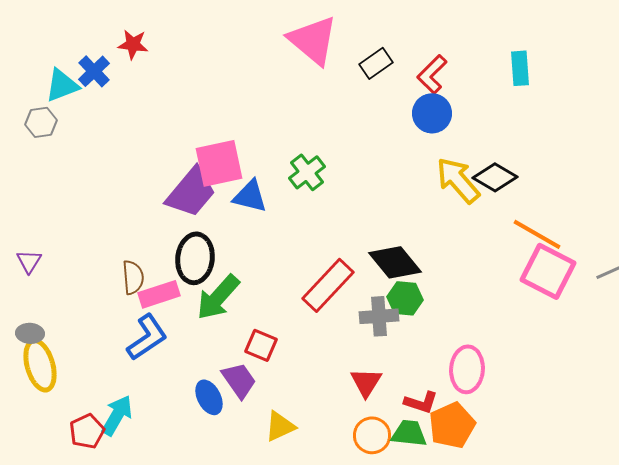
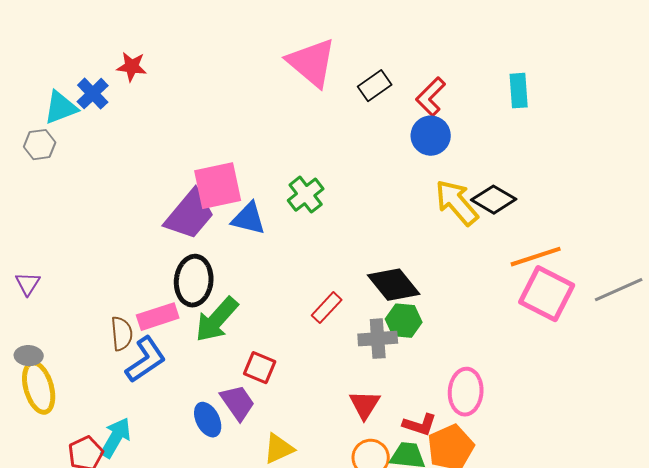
orange line: (537, 234) -> (536, 257), turned -48
brown semicircle: (133, 277) -> (122, 334), moved
red rectangle: (328, 285) -> (327, 308), size x0.6

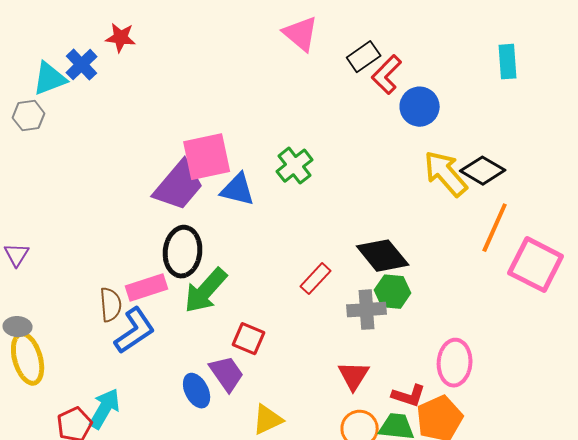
pink triangle: (312, 63) -> (301, 34), size x0.7
red L-shape: (431, 97) -> (387, 75), moved
orange line: (536, 257) -> (495, 228), moved, turned -48

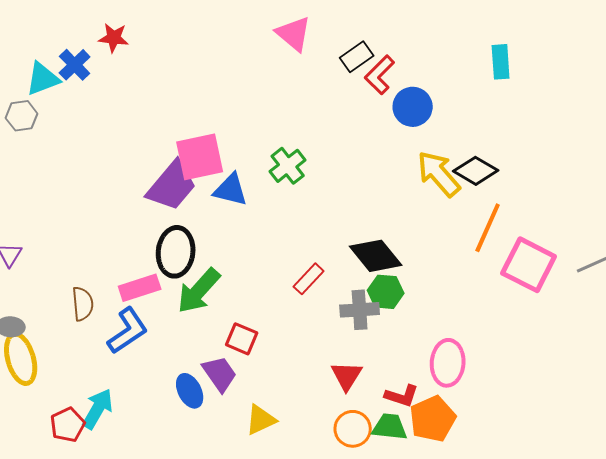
brown semicircle: (111, 305) -> (83, 304), moved

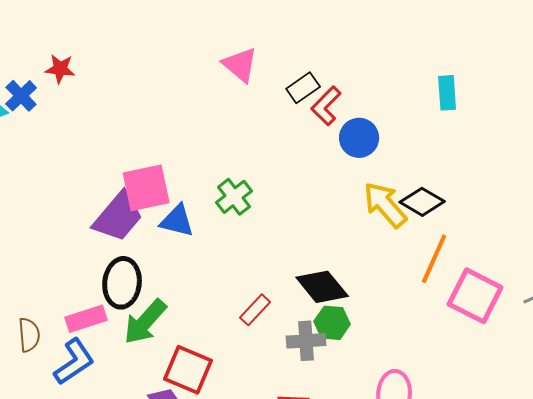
red square: (242, 339) -> (188, 370), size x1.5

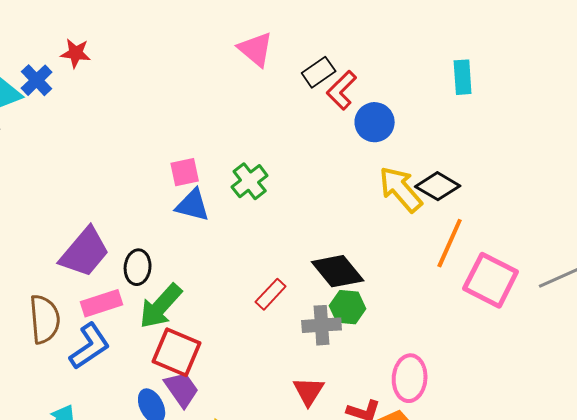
pink square: (146, 188) -> (185, 172), moved, size x0.6
purple trapezoid: (118, 217) -> (85, 252), moved
black ellipse: (122, 283) -> (138, 267), size x0.7
brown semicircle: (29, 335) -> (45, 319), size x1.4
red square: (188, 370) -> (177, 352), moved

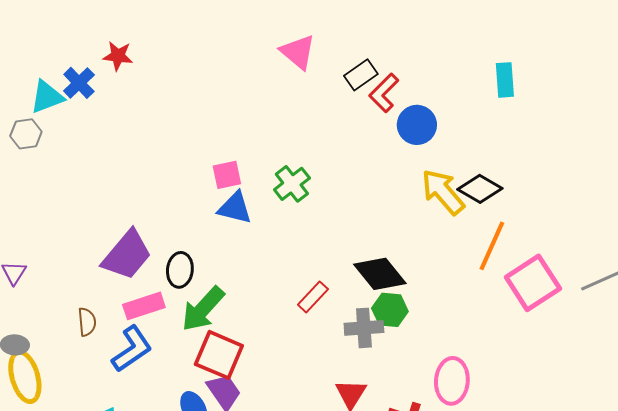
pink square: (491, 280) -> (533, 283), turned 30
brown semicircle: (45, 319) -> (87, 322), size x0.6

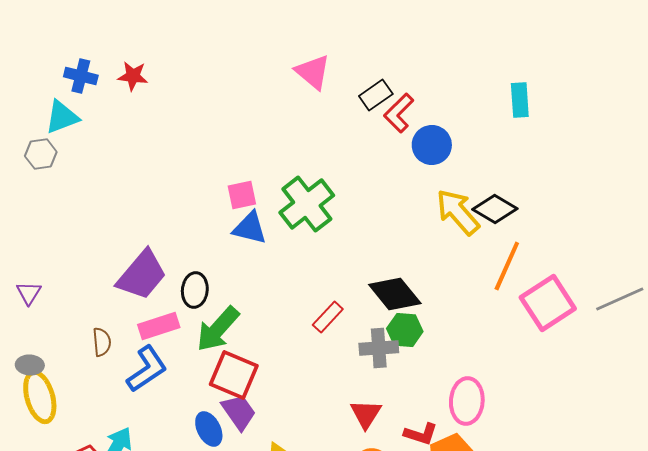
blue cross: (79, 83) -> (81, 76), moved, turned -32
green cross: (292, 184) -> (307, 204), size x1.5

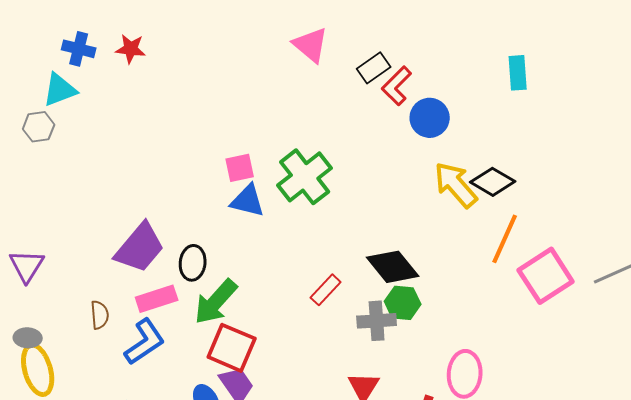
purple triangle: (29, 293) -> (27, 266), size x1.4

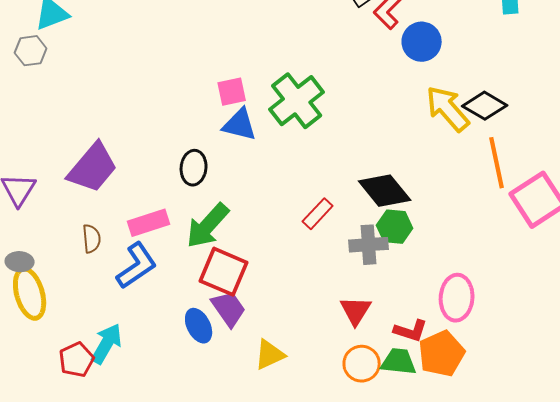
orange line: (505, 239) -> (497, 163), turned -36
purple trapezoid: (140, 248) -> (93, 168), moved
black ellipse: (193, 263) -> (194, 168), moved

